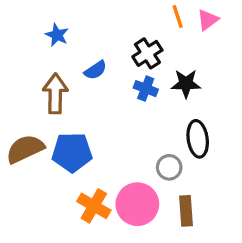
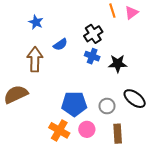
black star: (186, 84) -> (118, 64), moved
black ellipse: (198, 139) -> (135, 99), moved, turned -45
blue pentagon: (72, 152) -> (74, 104), moved
pink circle: (137, 204) -> (87, 129), size x0.6

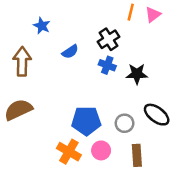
orange line: (112, 11) -> (131, 12), turned 32
brown arrow: (35, 59) -> (22, 62), moved

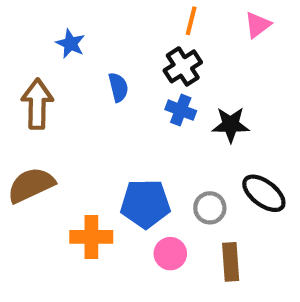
orange line: (131, 12) -> (191, 21), moved
blue semicircle: (70, 52) -> (118, 87), turned -70
orange cross: (69, 152) -> (91, 237), moved, turned -30

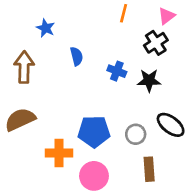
black cross: (183, 66) -> (156, 43), moved
pink circle: (170, 254) -> (94, 176), moved, size x1.4

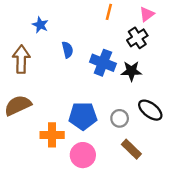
blue cross: (117, 71) -> (103, 63), size x1.5
brown rectangle: (149, 169) -> (131, 149), turned -42

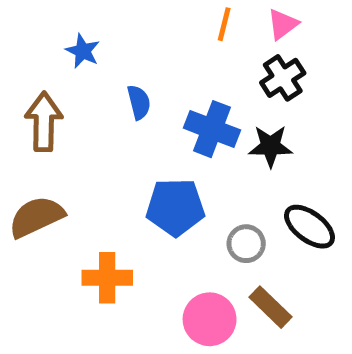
pink triangle: (147, 14) -> (283, 24), moved
blue pentagon: (83, 116) -> (175, 207), moved
pink circle: (83, 155) -> (210, 319), moved

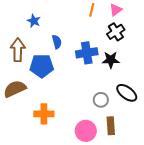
blue cross: (212, 129) -> (87, 53), turned -30
blue pentagon: (175, 207) -> (42, 66), moved
brown rectangle: (271, 307) -> (111, 126), turned 42

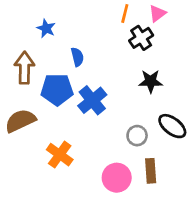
black cross: (116, 32) -> (141, 38), moved
blue cross: (87, 53) -> (92, 100), moved, turned -30
orange cross: (44, 114) -> (60, 155), turned 36

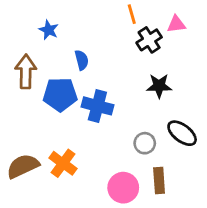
orange line: (125, 13) -> (132, 14), turned -30
pink triangle: (157, 13) -> (176, 24), moved, turned 30
blue cross: (92, 100) -> (97, 106), turned -36
brown semicircle: (20, 121) -> (23, 166), moved

